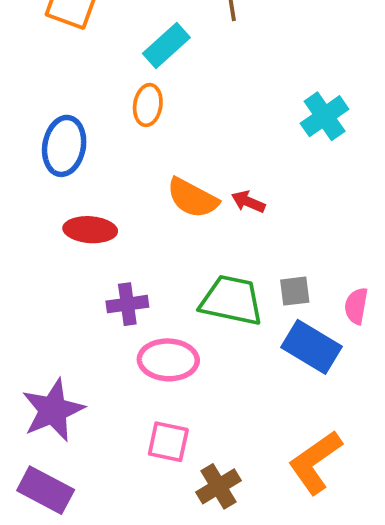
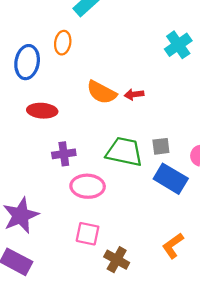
orange ellipse: (148, 105) -> (63, 43), moved
red arrow: (248, 202) -> (134, 94), turned -30
orange L-shape: (315, 462) -> (173, 246), size x0.7
brown cross: (219, 486) -> (117, 260), turned -30

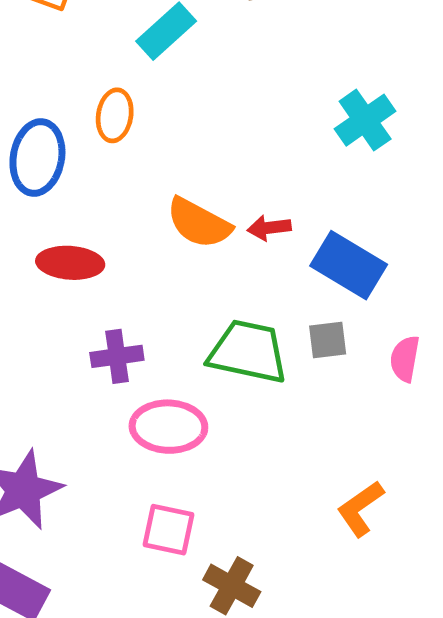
blue rectangle: (171, 179) -> (349, 265), moved
orange L-shape: (173, 246) -> (360, 509), moved

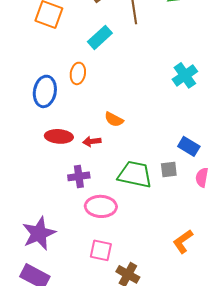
orange semicircle: (199, 223) -> (114, 119), size x0.7
red arrow: (269, 228) -> (92, 141), moved
blue rectangle: (349, 265) -> (189, 146), moved, size x0.7

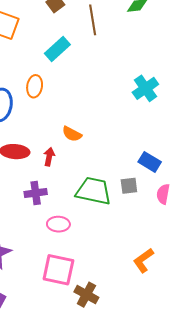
red arrow: (92, 141) -> (49, 157), turned 108
pink ellipse: (101, 206) -> (58, 224), size x0.7
pink square: (101, 250) -> (58, 270), size x1.4

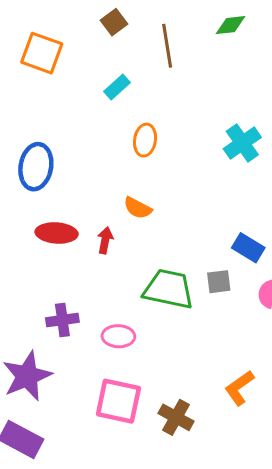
cyan rectangle: (57, 49) -> (117, 87), size x0.7
orange ellipse: (35, 86) -> (145, 140), moved
purple cross: (36, 193) -> (62, 320), moved
brown cross: (86, 295) -> (176, 417), moved

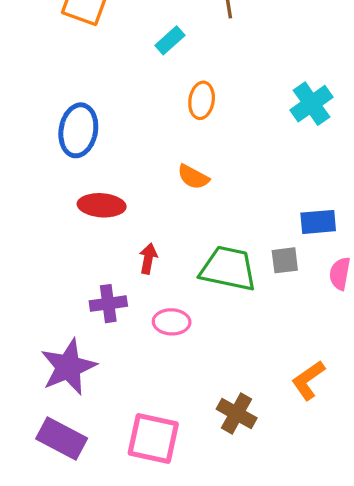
red arrow: (105, 240) -> (148, 259), moved
blue rectangle: (248, 248) -> (318, 222), turned -36
pink square: (118, 401) -> (153, 438), moved

